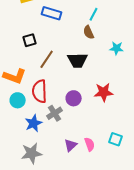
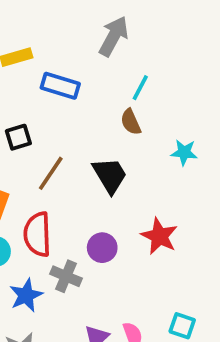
black trapezoid: (78, 60) -> (110, 175), turned -120
red star: (104, 92) -> (159, 236), turned 30
gray cross: (55, 113) -> (66, 276), turned -35

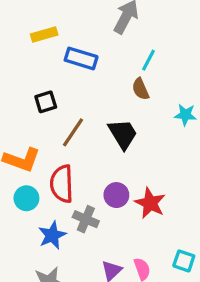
red star: (159, 236) -> (150, 203), moved

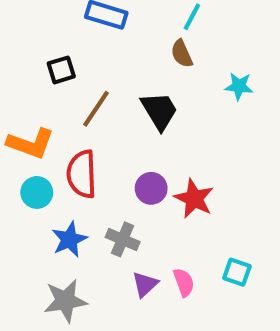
gray cross: (86, 219) -> (123, 239), moved

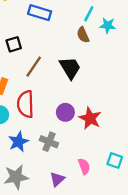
cyan star: (239, 86) -> (108, 26), moved
purple triangle: (145, 284) -> (57, 179), moved

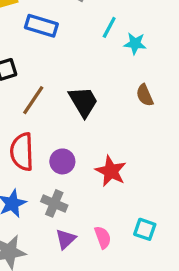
brown semicircle: (83, 35) -> (145, 95), moved
purple circle: (65, 112) -> (62, 161), moved
purple triangle: (57, 179) -> (66, 239), moved

